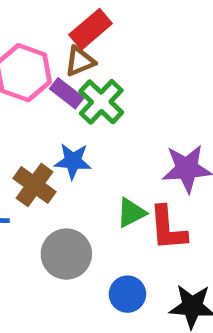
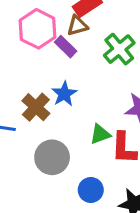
green cross: (101, 102) -> (119, 49), moved
blue star: (73, 161) -> (64, 94), turned 30

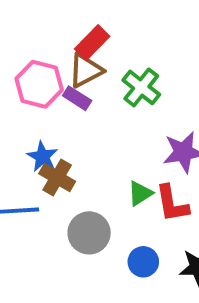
brown triangle: (77, 26) -> (86, 70), size x1.4
blue star: (64, 94) -> (42, 157), moved

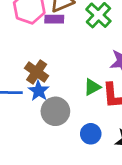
purple rectangle: (77, 98) -> (54, 19), turned -36
blue star: (42, 157) -> (39, 91), moved

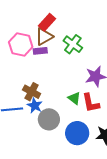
green triangle: (92, 87) -> (74, 98), turned -48
blue circle: (91, 134) -> (77, 133), size x1.5

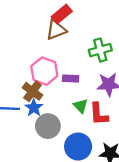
pink hexagon: (21, 44) -> (44, 71), moved
green cross: (73, 44) -> (100, 50), moved, turned 30
purple rectangle: (40, 51) -> (71, 79), moved

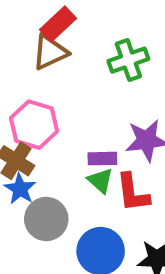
green cross: (100, 50) -> (128, 60), moved
purple rectangle: (71, 79) -> (102, 159), moved

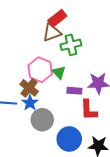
green cross: (128, 60) -> (71, 45), moved
green triangle: (100, 181) -> (59, 72), moved

